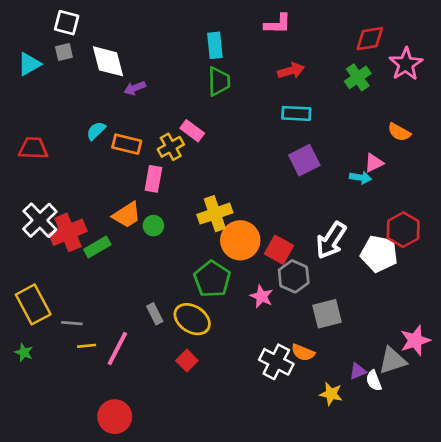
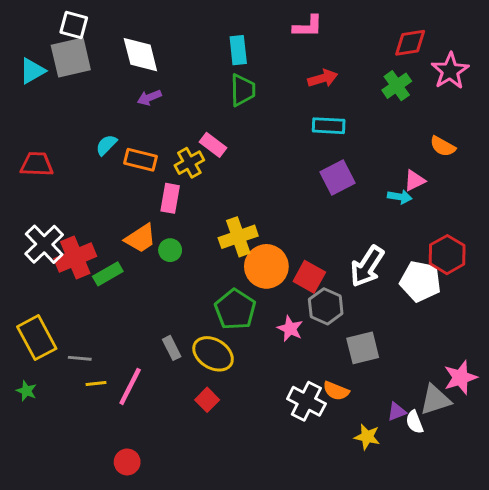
gray square: (64, 52) -> (71, 58), size x2.0
white diamond: (108, 61) -> (140, 55), moved
red circle: (115, 417) -> (127, 462), size x0.7

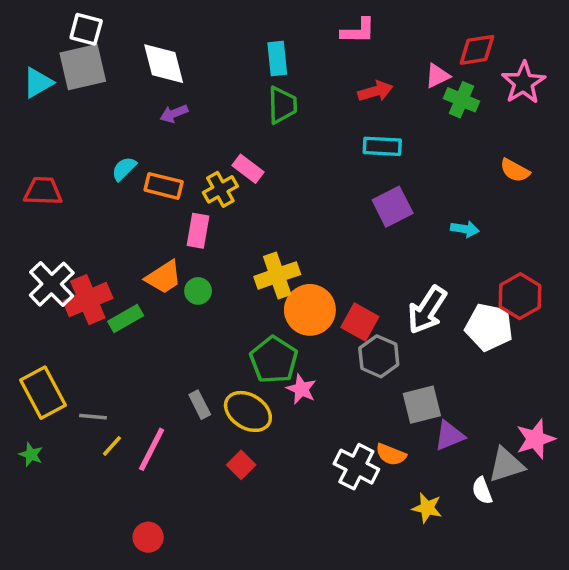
green cross: (397, 86) -> (461, 100), turned -32
pink triangle: (415, 180) -> (437, 76), moved
pink star: (290, 329) -> (301, 389), moved
yellow line: (96, 383) -> (112, 446), turned -42
purple triangle: (397, 412) -> (449, 436), moved, size x1.4

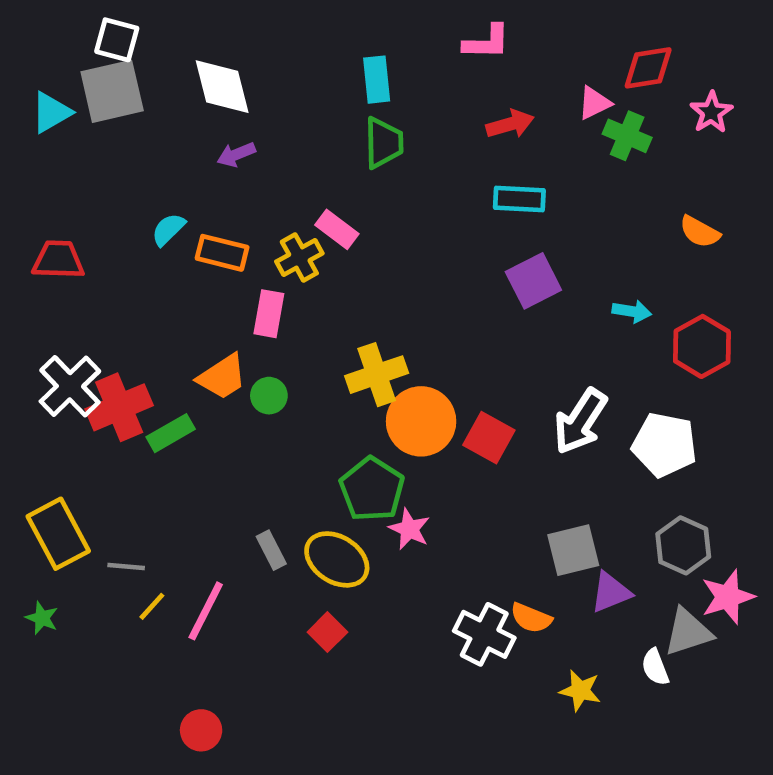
pink star: (523, 83) -> (711, 112), size x0.7
red hexagon: (520, 296) -> (702, 346), moved
gray hexagon: (379, 356) -> (683, 545), moved

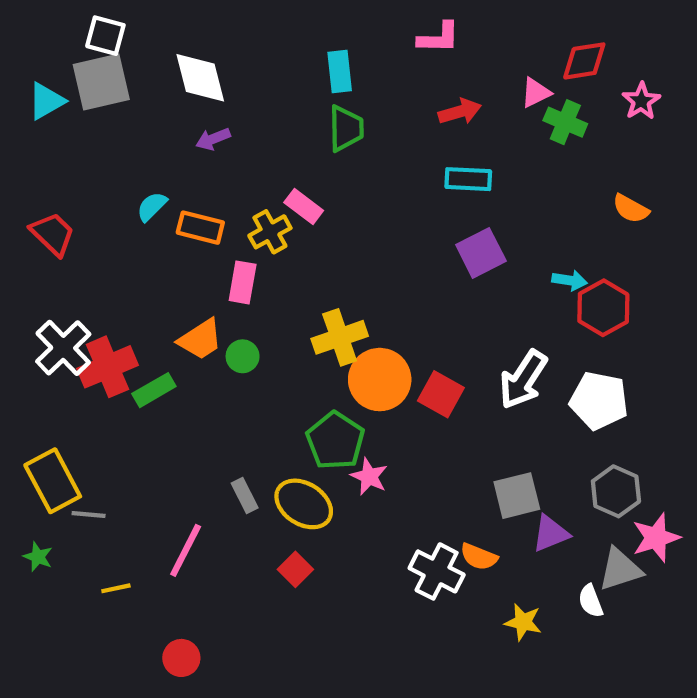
red trapezoid: (58, 260) -> (53, 234), turned 42
red hexagon: (702, 346) -> (603, 308), moved
gray line: (126, 566) -> (89, 515), moved
yellow line: (152, 606) -> (116, 588), moved, turned 36

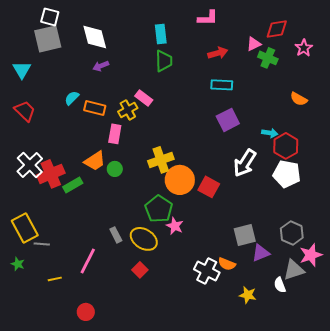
cyan triangle: (46, 101) -> (22, 70), moved, turned -30
white arrow: (523, 380) -> (245, 163), moved
white pentagon: (599, 401) -> (287, 174), moved

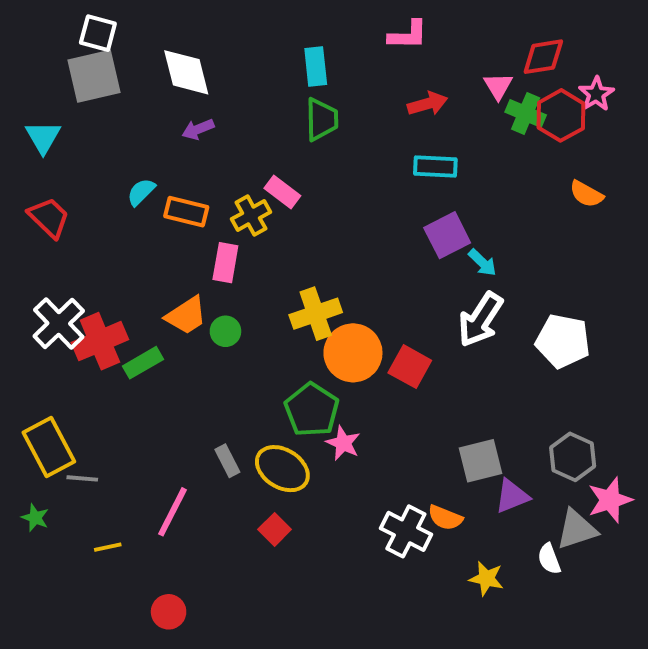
pink triangle: (254, 44) -> (498, 86), turned -35
cyan arrow: (270, 133) -> (482, 263), moved, turned 35
red hexagon: (286, 146) -> (561, 115), moved

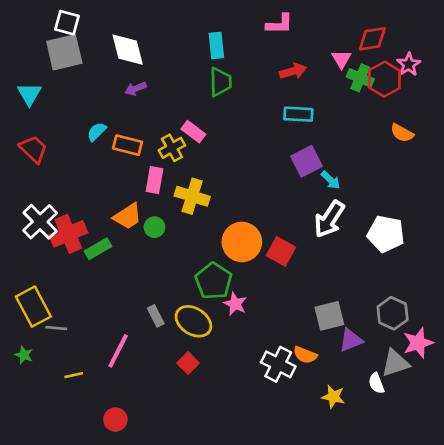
yellow cross: (316, 314) -> (192, 196), moved, turned 36

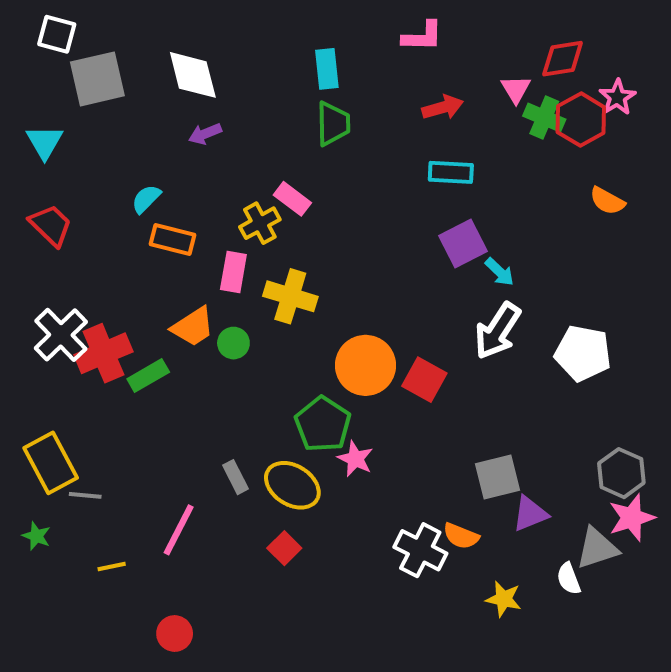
white square: (67, 23) -> (57, 34), moved
orange rectangle: (128, 145) -> (173, 239), moved
gray hexagon: (393, 313) -> (621, 473), moved

